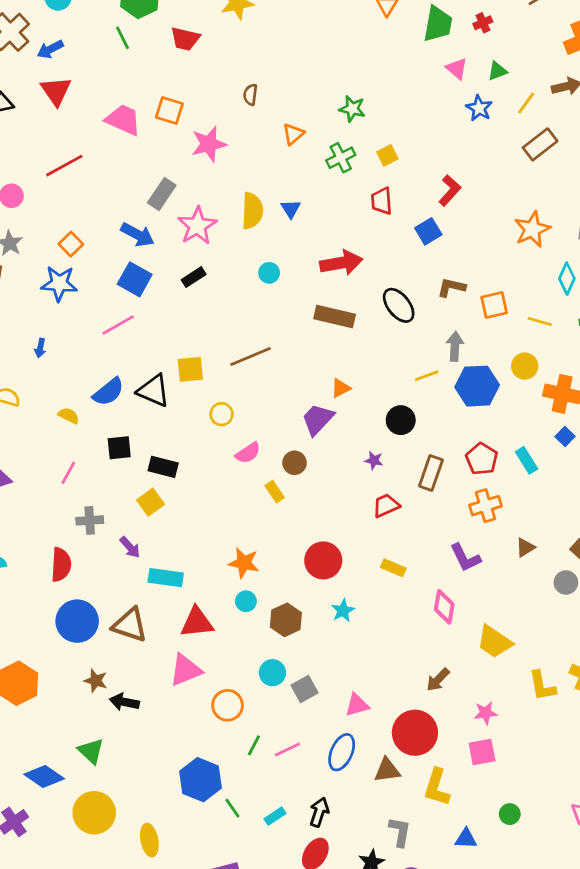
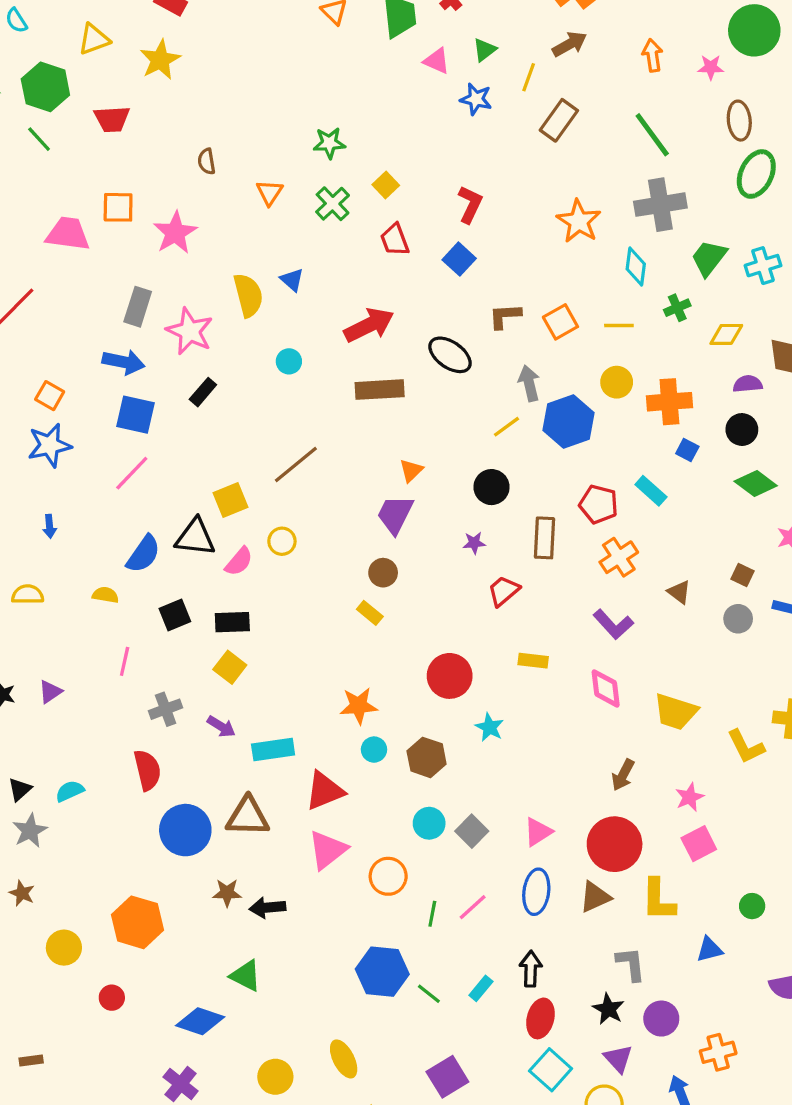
pink semicircle: (248, 453) -> (239, 562), moved
brown triangle: (525, 547) -> (679, 592), turned -35
yellow circle: (94, 813) -> (275, 1077), moved, size x0.7

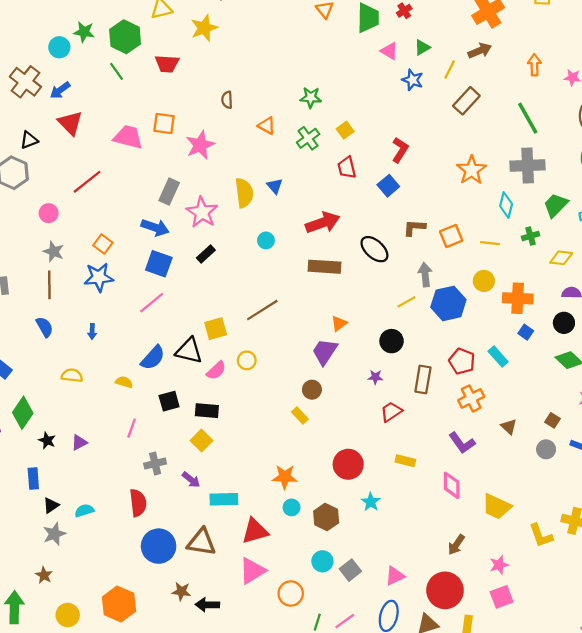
orange triangle: (270, 192) -> (267, 126), turned -42

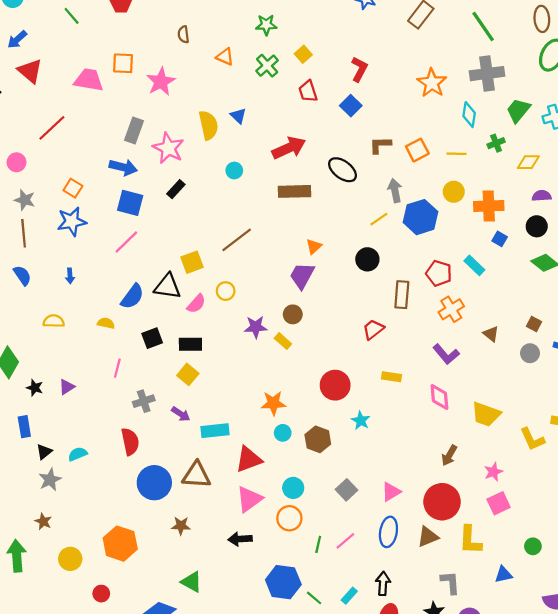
purple star: (375, 377) -> (256, 327), moved, size x1.5
cyan circle: (322, 561) -> (293, 488), moved
black arrow: (207, 605) -> (240, 539), moved

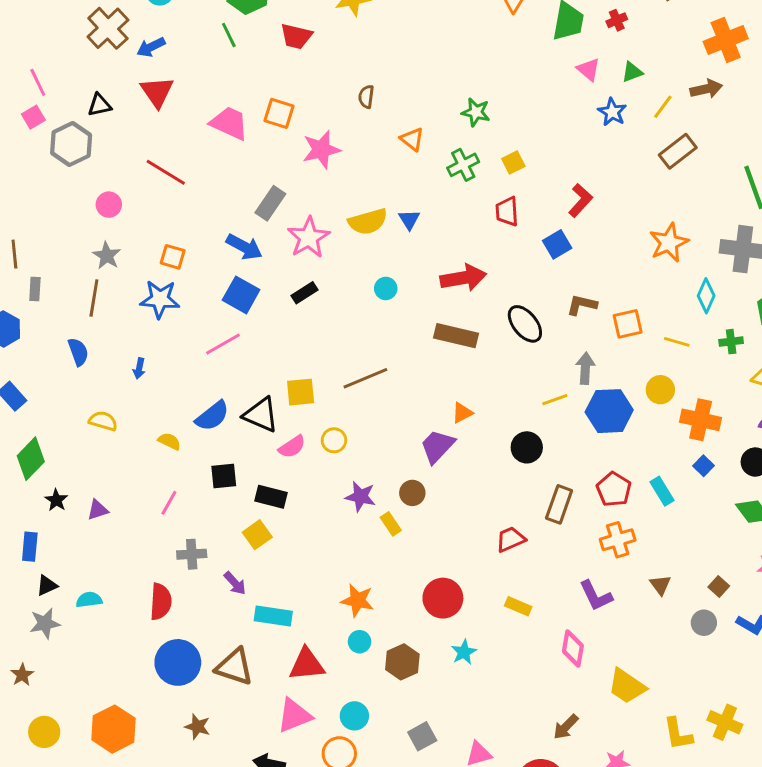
yellow semicircle: (208, 125) -> (368, 222), turned 72
red line: (52, 128) -> (166, 172), turned 60
orange square: (73, 188) -> (173, 257), turned -30

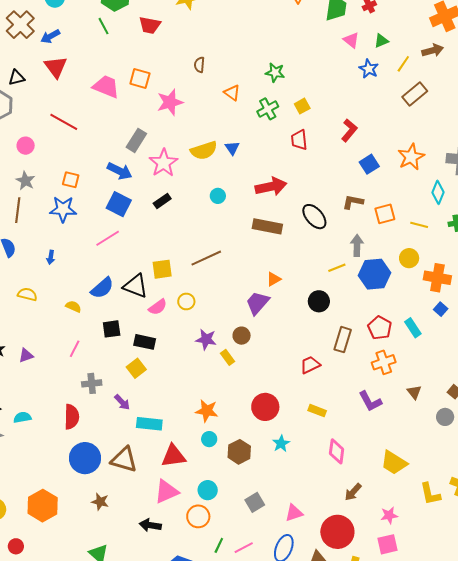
blue square: (557, 244) -> (369, 164), moved
pink diamond: (573, 649) -> (337, 451), moved

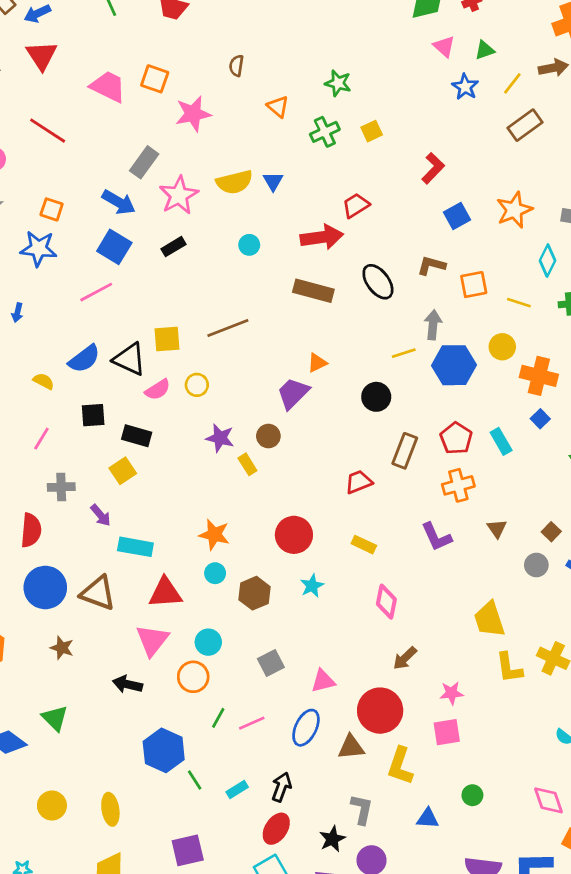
red trapezoid: (299, 140) -> (356, 205), moved, turned 60
yellow trapezoid: (394, 463) -> (489, 619), moved, turned 36
pink triangle: (166, 491) -> (152, 640), turned -32

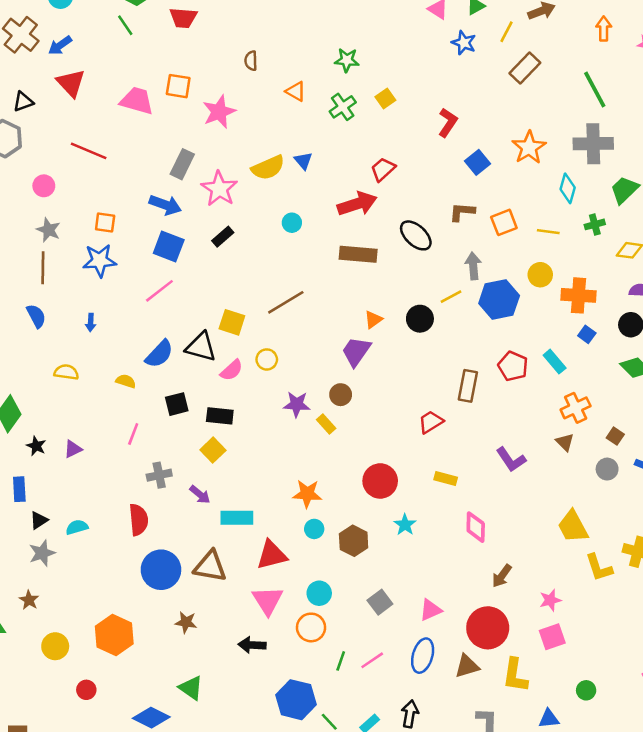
yellow square: (167, 339) -> (232, 322), turned 32
black circle: (376, 397) -> (420, 319), moved
orange cross: (458, 485) -> (576, 408), moved

